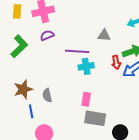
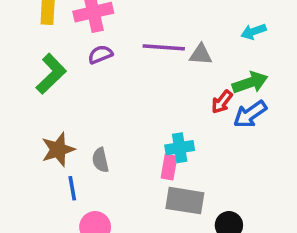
purple line: (77, 51) -> (164, 47), moved
red arrow: (116, 62) -> (222, 102), turned 48
cyan cross: (86, 66) -> (180, 148), moved

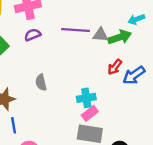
green arrow: (250, 83) -> (120, 37), moved
gray semicircle: (100, 160) -> (41, 82), moved
pink rectangle: (169, 167) -> (90, 113), moved, turned 42

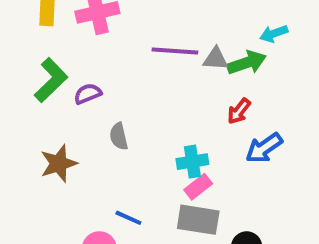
purple semicircle: (33, 35) -> (88, 94), moved
blue arrow: (134, 75) -> (264, 148), moved
blue line: (14, 125) -> (128, 218), moved, turned -56

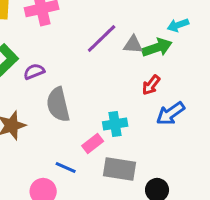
purple line: (175, 51) -> (102, 39), turned -48
gray semicircle: (119, 136) -> (58, 105), size x1.6
pink rectangle: (198, 187) -> (93, 143), moved

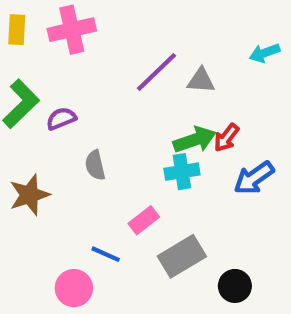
green arrow: (157, 48) -> (195, 140), moved
gray semicircle: (58, 105) -> (95, 165), size x0.6
cyan cross: (115, 124) -> (182, 172), moved
gray rectangle: (120, 169) -> (182, 256), turned -40

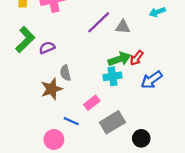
brown star: (29, 195) -> (52, 89), moved

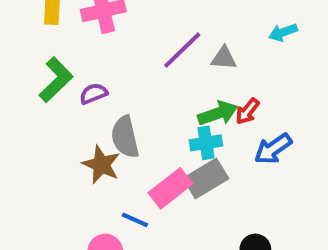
gray semicircle: (65, 73) -> (125, 137), size x1.5
brown star: (52, 89) -> (101, 165), turned -30
pink rectangle: (92, 103) -> (170, 188), size x1.5
gray rectangle: (112, 122) -> (206, 178), moved

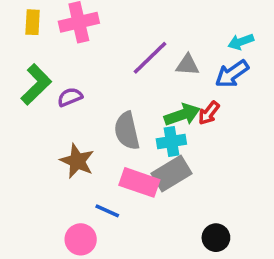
gray semicircle: (125, 137) -> (127, 131), moved
blue arrow: (273, 149) -> (232, 74), moved
pink rectangle: (170, 188) -> (139, 182), turned 57

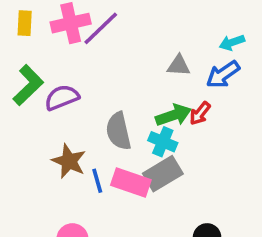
purple line: (150, 58) -> (101, 28), moved
purple semicircle: (70, 97) -> (62, 97), size x1.4
cyan cross: (171, 141) -> (163, 142), turned 32
blue line: (107, 211) -> (97, 181), moved, turned 50

